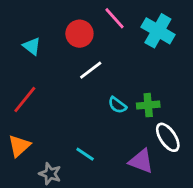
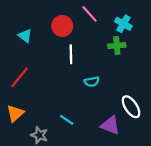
cyan cross: (158, 31) -> (123, 24), size x0.7
white line: (91, 70) -> (71, 54), turned -54
cyan semicircle: (117, 105) -> (92, 82), turned -48
green cross: (148, 105) -> (117, 46), moved

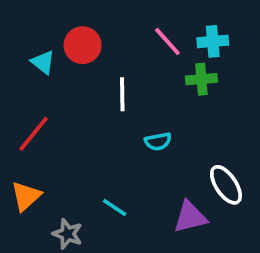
pink line: (90, 14) -> (167, 41), moved
cyan cross: (123, 24) -> (213, 41), turned -35
red circle: (62, 26) -> (83, 45), moved
purple triangle: (110, 125) -> (190, 217), turned -35

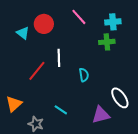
pink line: (167, 41) -> (79, 17), moved
white line: (122, 94) -> (59, 58), moved
red line: (34, 134) -> (37, 71), moved
cyan semicircle: (158, 141) -> (84, 75), turned -88

